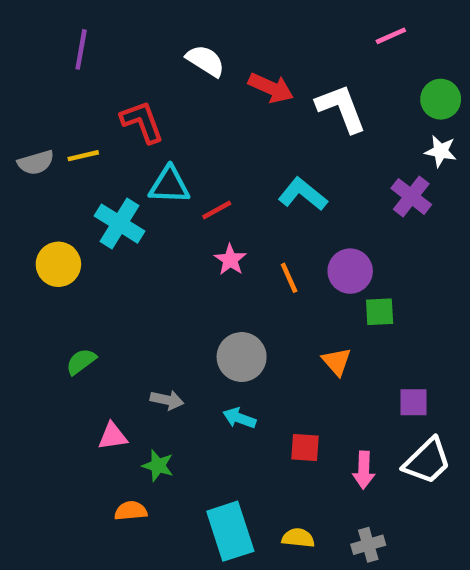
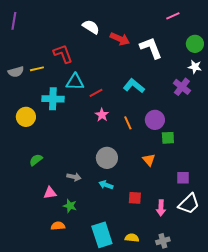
purple line: (81, 49) -> (14, 21), moved
cyan cross: (119, 224) -> (53, 99), turned -30

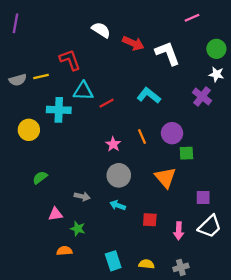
pink star: (102, 115) -> (113, 144), moved
orange triangle: (149, 160) -> (165, 178), size x1.5
cyan rectangle: (102, 235) -> (113, 261), size x0.7

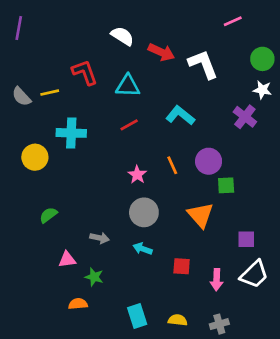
gray semicircle: (18, 80) -> (21, 97), turned 63
cyan triangle: (83, 91) -> (128, 86), moved

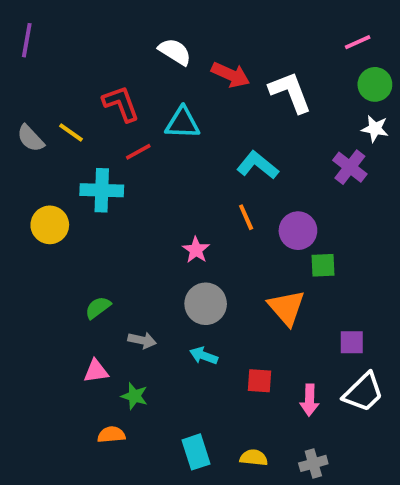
pink line: (233, 21) -> (358, 42), moved
yellow line: (50, 93) -> (71, 133), turned 48
red line: (129, 125) -> (138, 152), moved
orange line: (172, 165) -> (246, 217), moved
green semicircle: (48, 215) -> (98, 308), moved

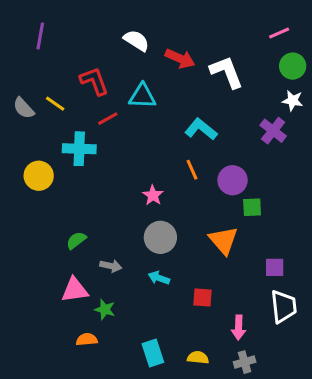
purple line: (27, 40) -> (40, 36), moved
pink triangle: (96, 371) -> (75, 290), size x1.4
white trapezoid: (363, 392) -> (284, 306), turned -52
pink arrow: (310, 400) -> (239, 328), moved

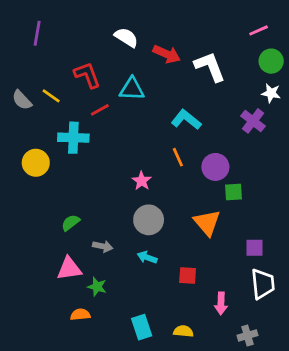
gray cross: (245, 362) -> (247, 335), moved

